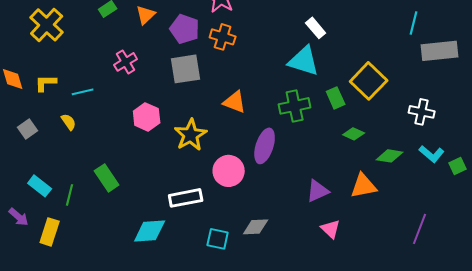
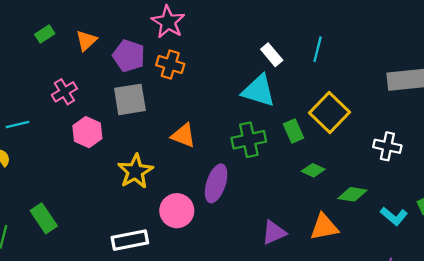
cyan line: (414, 23) -> (318, 49), moved
pink hexagon: (147, 117) -> (87, 132), moved
cyan L-shape: (432, 154) -> (394, 216), moved

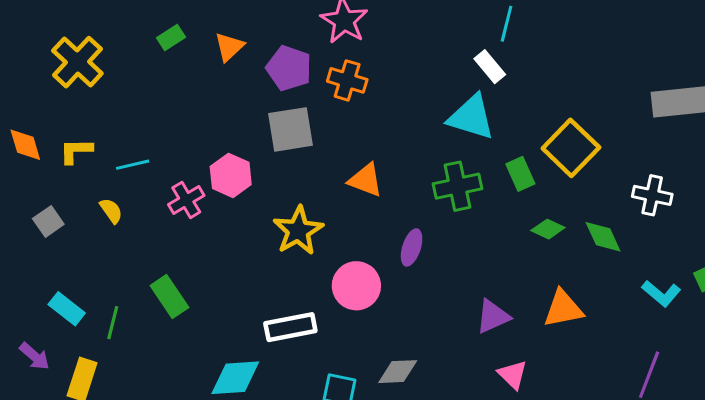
cyan line: (318, 49) -> (507, 24), moved
pink cross: (64, 92) -> (186, 200), moved
purple ellipse: (216, 183) -> (412, 247), size x0.7
green diamond: (352, 194) -> (603, 237), moved, turned 56

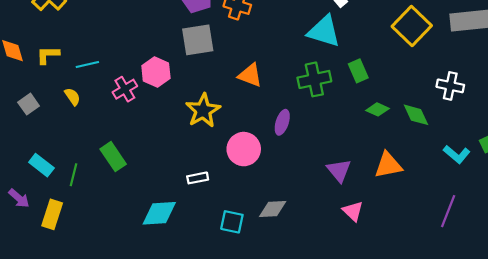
yellow square: (571, 148) -> (412, 26), moved
purple triangle: (493, 316) -> (339, 170), turned -45
white rectangle: (290, 327) -> (198, 178), size x0.6

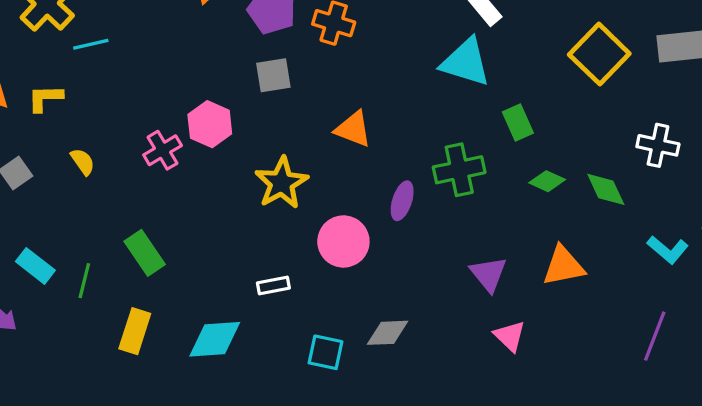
gray square: (198, 40) -> (273, 75), size x0.7
cyan line: (87, 64) -> (91, 44), moved
green cross: (314, 79) -> (459, 170), moved
yellow rectangle: (52, 214) -> (135, 331), moved

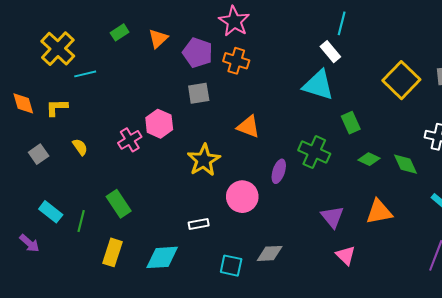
green cross: (459, 170) -> (314, 152), turned 36

